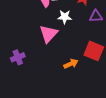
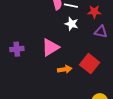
pink triangle: (49, 34) -> (50, 47), moved

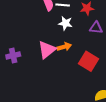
orange arrow: (65, 69) -> (64, 47), moved

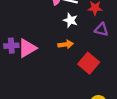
pink triangle: (47, 50) -> (27, 48), moved

